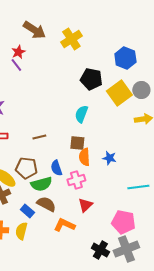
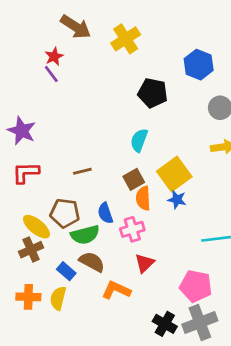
yellow square: (119, 93) -> (174, 174), moved
brown square: (77, 143) -> (134, 179), turned -35

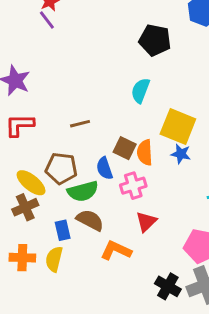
yellow square: (174, 174) -> (178, 127), turned -32
brown square: (134, 179) -> (125, 148), moved, turned -35
blue rectangle: (66, 271) -> (63, 230), turned 36

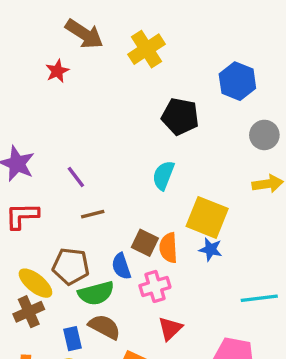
purple line: (47, 20) -> (76, 177), moved

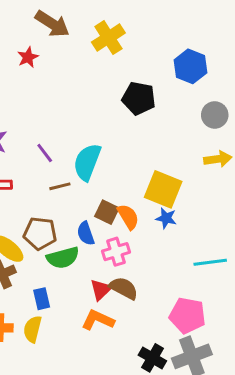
cyan semicircle: (163, 175) -> (87, 162), moved, size x1.4
orange semicircle: (168, 248) -> (128, 217), turned 152
brown semicircle: (104, 327) -> (124, 288), moved
red triangle: (170, 329) -> (101, 290), moved

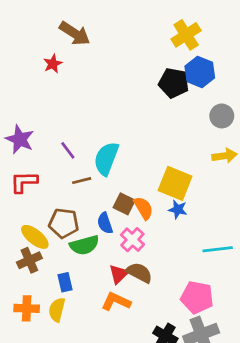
yellow cross: (108, 38) -> (186, 35), moved
black pentagon: (139, 98) -> (174, 83), moved
pink cross: (116, 252) -> (132, 240), turned -30

